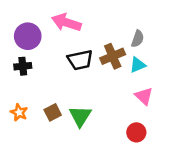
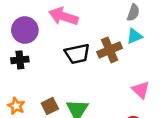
gray semicircle: (138, 39) -> (133, 13), moved
cyan triangle: (138, 65) -> (134, 36), moved

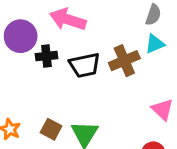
black cross: (20, 60) -> (46, 56), moved
brown square: (50, 106) -> (51, 129), turned -35

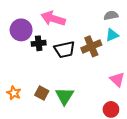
gray semicircle: (153, 15) -> (111, 15), turned -120

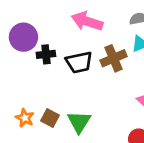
pink arrow: (53, 19) -> (87, 21), moved
orange star: (14, 93) -> (25, 118), moved

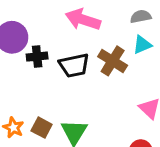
brown cross: (114, 58) -> (113, 61), turned -35

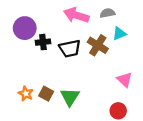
gray semicircle: (141, 17) -> (107, 13), moved

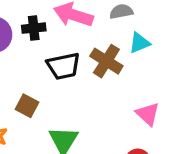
black cross: (43, 42) -> (34, 28), moved
brown square: (46, 94) -> (27, 106), moved

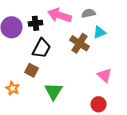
black trapezoid: (63, 66) -> (42, 48), moved, turned -50

